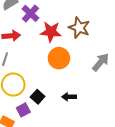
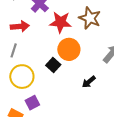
black square: (38, 97) -> (53, 65), moved
black arrow: (69, 97) -> (89, 82), moved, turned -40

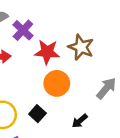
black square: (53, 65) -> (37, 114), moved

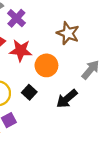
red star: (47, 52) -> (21, 50), moved
black arrow: (80, 121) -> (67, 99), size x1.5

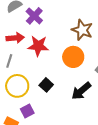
orange circle: (46, 65) -> (73, 57), moved

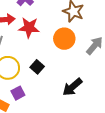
black arrow: (81, 91) -> (72, 87), moved

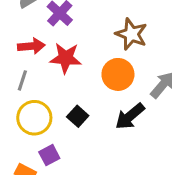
black arrow: (72, 87) -> (130, 116), moved

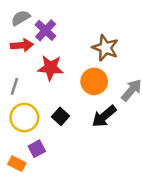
red arrow: (31, 46) -> (22, 45), moved

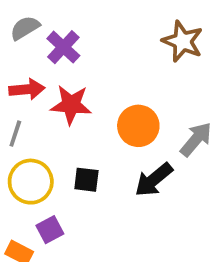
red arrow: (22, 45) -> (27, 89), moved
brown star: (105, 48) -> (183, 41), moved
black square: (60, 116) -> (86, 180), turned -35

